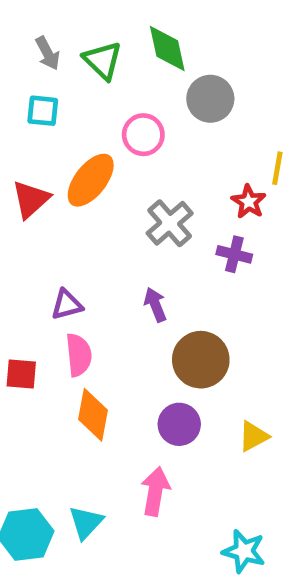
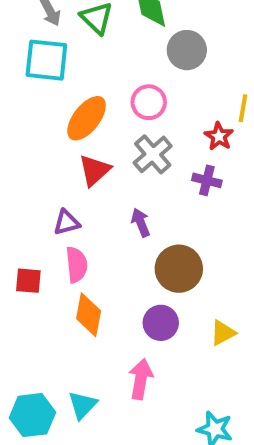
cyan square: (43, 111) -> (46, 60), size x1.6
pink circle: (143, 135) -> (149, 102), moved
red triangle: (31, 199) -> (95, 170), moved

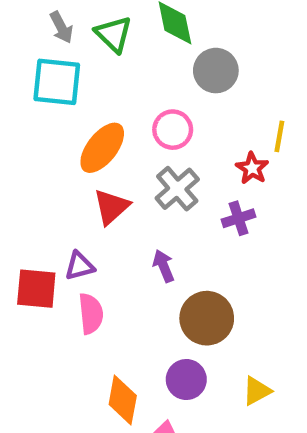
purple cross: (207, 180) -> (239, 218), turned -32
red square: (28, 281) -> (36, 289), moved, size x1.4
orange diamond: (89, 315) -> (123, 400), moved

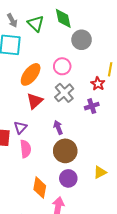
purple triangle: (80, 266) -> (20, 127), turned -32
brown circle: (207, 318) -> (65, 151), moved
yellow triangle: (257, 391) -> (100, 172), moved

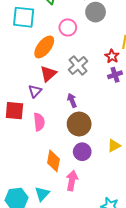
pink circle: (62, 66) -> (68, 27), moved
purple cross: (92, 106) -> (115, 75), moved
purple triangle: (20, 127) -> (35, 91), moved

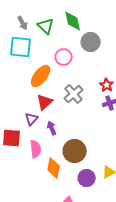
purple arrow: (72, 100) -> (52, 128), moved
purple circle: (82, 152) -> (87, 178), moved
orange diamond: (53, 161) -> (54, 168), moved

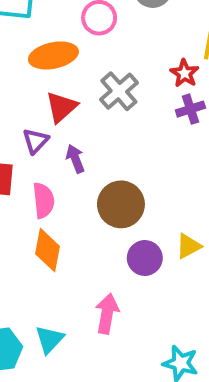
orange ellipse: (41, 76) -> (53, 55), turned 40
orange diamond: (54, 168) -> (47, 250), moved

